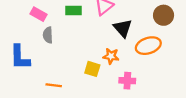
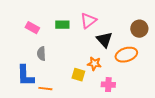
gray semicircle: (48, 35) -> (41, 54), moved
blue L-shape: (20, 57) -> (25, 76), moved

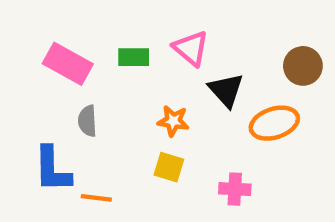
pink triangle: (88, 21) -> (191, 48), turned -42
pink rectangle: (32, 28) -> (68, 64), size x1.5
orange star: (94, 64) -> (173, 121), moved

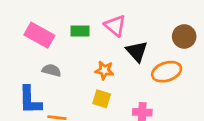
gray semicircle: (87, 121) -> (52, 70), turned 108

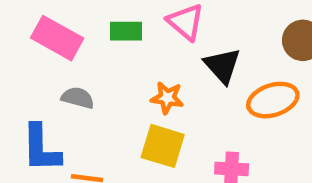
yellow square: (102, 99) -> (163, 146), size x1.4

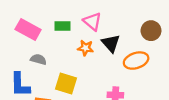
orange star: (167, 98) -> (85, 48), moved
yellow square: (163, 146) -> (66, 84), moved

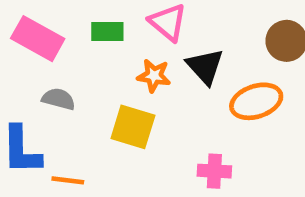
yellow square: (66, 84) -> (133, 127), moved

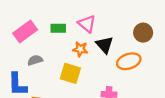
pink rectangle: (38, 39) -> (25, 32), turned -65
gray semicircle: (59, 99) -> (35, 60), turned -32

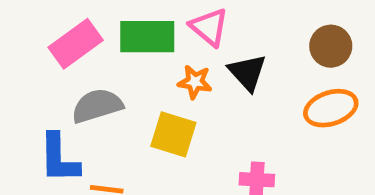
green rectangle: (58, 28) -> (147, 37), size x1.6
gray semicircle: (35, 60) -> (97, 106), size x1.5
orange ellipse: (129, 61) -> (331, 108), moved

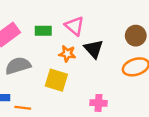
green rectangle: (147, 37) -> (43, 31), size x0.6

